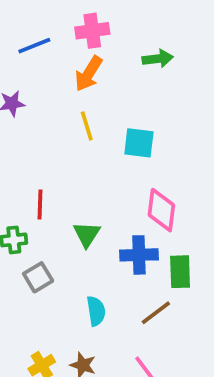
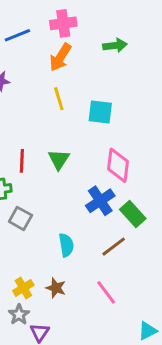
green triangle: (87, 234) -> (59, 159), moved
blue cross: (139, 255) -> (100, 201), turned -32
green rectangle: (180, 272) -> (133, 214), turned -40
gray square: (38, 277) -> (20, 218), turned -30

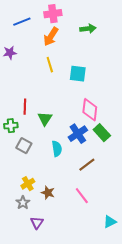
green triangle: (59, 159) -> (45, 119), moved
green rectangle: (133, 214) -> (102, 133), moved
cyan semicircle: (66, 245) -> (57, 149), moved
yellow cross: (23, 288) -> (28, 184), moved
gray star: (19, 315) -> (23, 203), moved

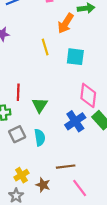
orange arrow: (51, 37) -> (66, 23), moved
gray square: (24, 146) -> (17, 134), turned 35
cyan semicircle: (57, 149) -> (40, 137), moved
brown line: (87, 165) -> (66, 167), moved, turned 30

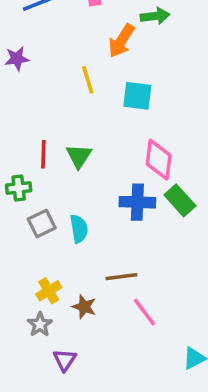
green triangle: (40, 105) -> (79, 156), moved
blue cross: (75, 121) -> (137, 202), turned 36

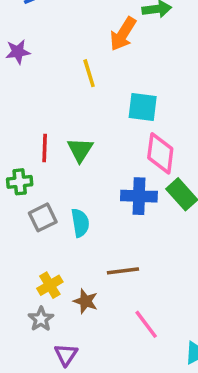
cyan square: (137, 96) -> (143, 107), moved
pink line: (144, 312) -> (146, 324), moved

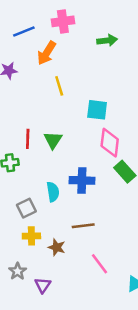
orange arrow: (123, 34) -> (47, 53), moved
blue cross: (139, 196) -> (82, 180), moved
gray square: (43, 217) -> (26, 208), moved
yellow cross: (50, 285) -> (31, 236), turned 30
gray star: (41, 319) -> (18, 271), moved

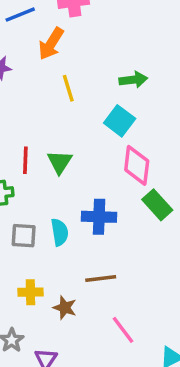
green arrow: (107, 40) -> (133, 80), moved
cyan square: (97, 110) -> (120, 121), turned 30
gray square: (26, 208) -> (24, 236), moved, turned 30

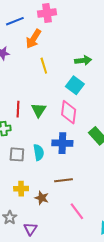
pink diamond: (137, 165) -> (69, 112), moved

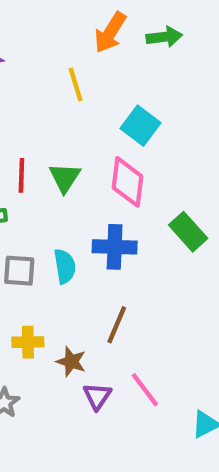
orange arrow: (33, 39) -> (110, 33), moved
green arrow: (83, 60) -> (164, 37), moved
brown line: (63, 180) -> (117, 325), turned -60
purple triangle: (30, 229) -> (97, 396), moved

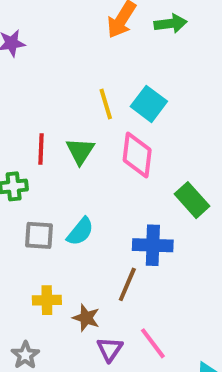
yellow line: (76, 84) -> (106, 104), moved
blue cross: (115, 247) -> (153, 245), moved
cyan semicircle: (65, 266) -> (80, 231), turned 48

